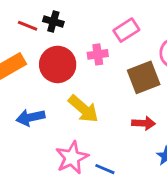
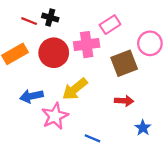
pink cross: (98, 54) -> (87, 45), size x1.5
yellow arrow: (83, 109) -> (75, 89), turned 100
pink star: (72, 158) -> (55, 116), moved

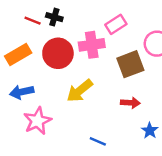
blue arrow: (31, 96) -> (22, 92), moved
pink star: (55, 116) -> (37, 121), moved

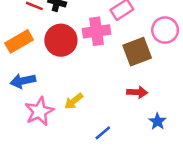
yellow arrow: (80, 91) -> (74, 101), moved, size x0.7
blue line: (98, 141) -> (103, 133), turned -63

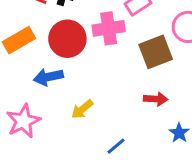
blue arrow: (23, 81) -> (48, 77), moved
pink star: (39, 111) -> (23, 121), moved

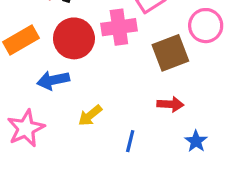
blue line: (116, 146) -> (130, 141), moved, turned -36

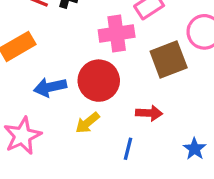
red circle: (74, 38) -> (99, 81), moved
red arrow: (170, 104) -> (149, 113), moved

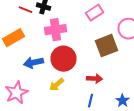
pink cross: (117, 33) -> (56, 30), moved
blue line: (128, 149) -> (90, 101), moved

